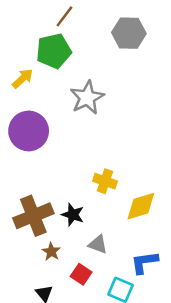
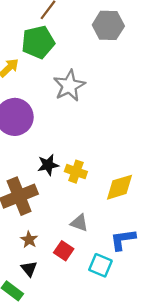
yellow cross: (105, 181) -> (76, 172), moved
black star: (73, 215) -> (48, 165), moved, turned -30
brown star: (51, 252) -> (29, 240), moved

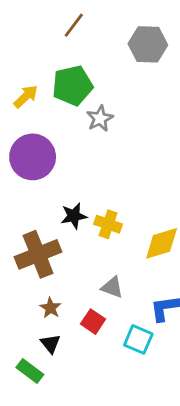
green pentagon: (38, 42) -> (72, 86), moved
gray star: (69, 86) -> (100, 118), size x0.7

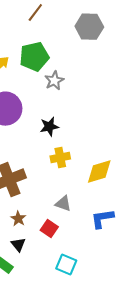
black star: (74, 216) -> (49, 127), moved
yellow cross: (108, 224) -> (60, 158), turned -30
cyan square: (138, 339) -> (66, 265), moved

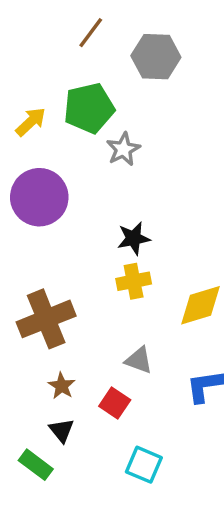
gray hexagon: (89, 27) -> (156, 57), moved
black star: (49, 127) -> (134, 238), moved

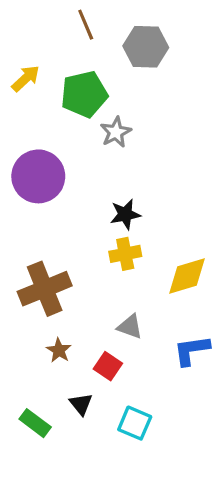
brown line: (91, 33) -> (86, 25), turned -60
yellow arrow: (31, 122) -> (26, 78), moved
black triangle: (62, 430) -> (81, 404), moved

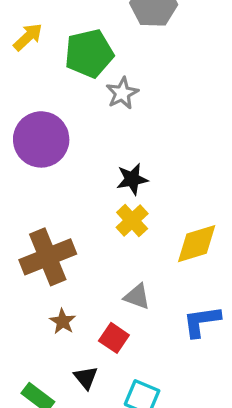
yellow cross: (125, 254) -> (132, 220), turned -32

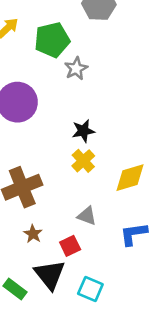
red square: (114, 338) -> (70, 246), turned 30
black triangle: (86, 378) -> (50, 275), size x1.8

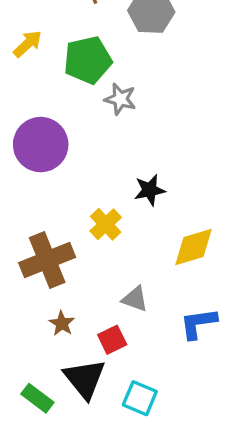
gray star: (76, 69) -> (120, 99), turned -30
black star: (83, 131) -> (150, 190), moved
yellow cross: (83, 161) -> (106, 224), moved

